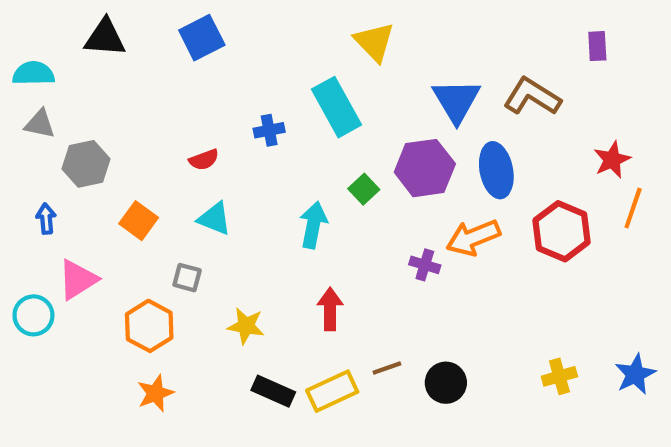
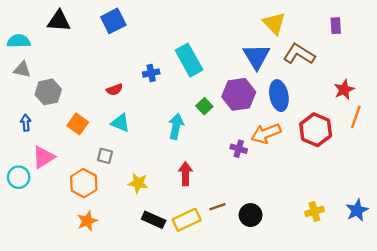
yellow triangle: (374, 42) -> (274, 23), moved

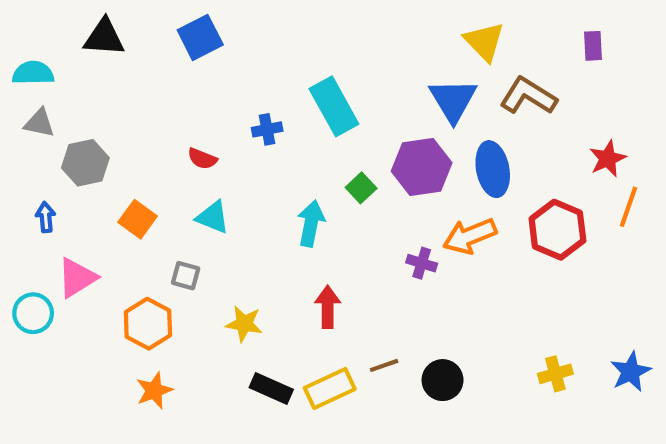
red semicircle: (114, 90) -> (202, 159), turned 42

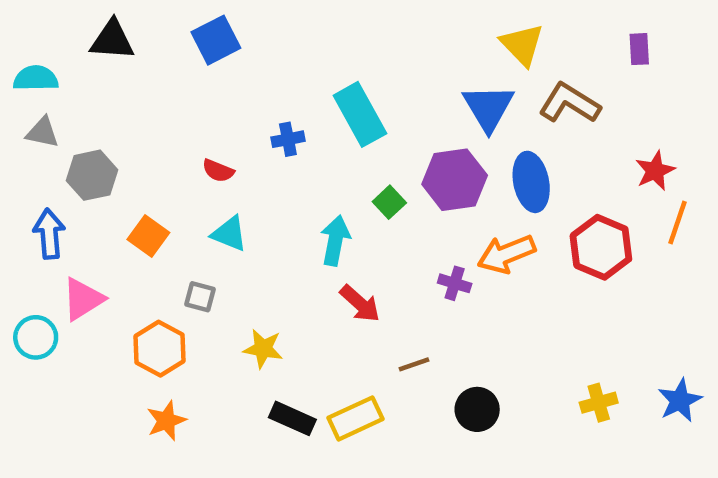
blue arrow: (46, 217) -> (49, 234), size x1.5
red arrow: (328, 307) -> (360, 304), moved, turned 132
brown line: (384, 365) -> (414, 364), moved

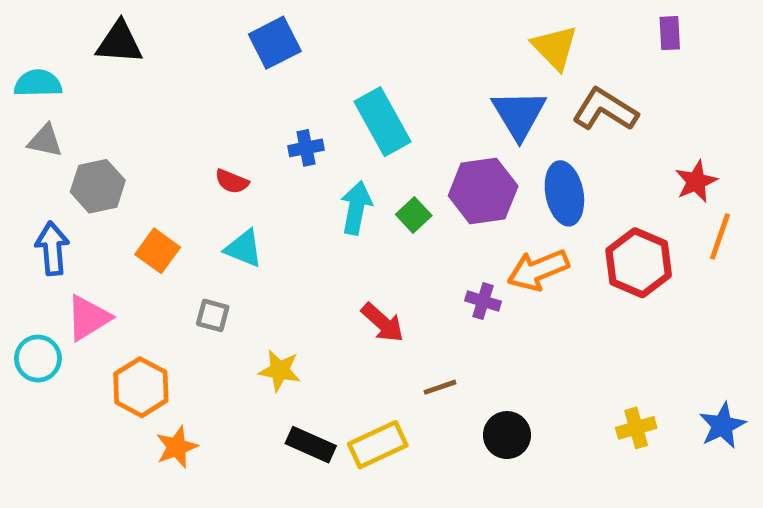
blue square: (216, 40) -> (275, 43), moved
purple rectangle: (639, 49) -> (670, 33), moved
cyan arrow: (335, 241) -> (356, 208), moved
orange hexagon: (160, 349) -> (141, 387), moved

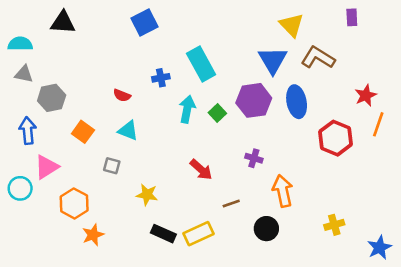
orange arrow: (538, 270) -> (283, 191), moved, turned 100
blue star: (722, 425) -> (379, 247), moved

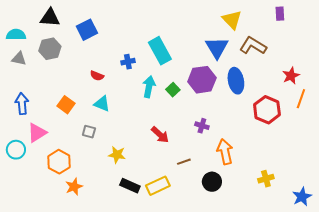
blue square: (145, 23) -> (87, 30), moved
gray hexagon: (52, 98) -> (50, 49), moved

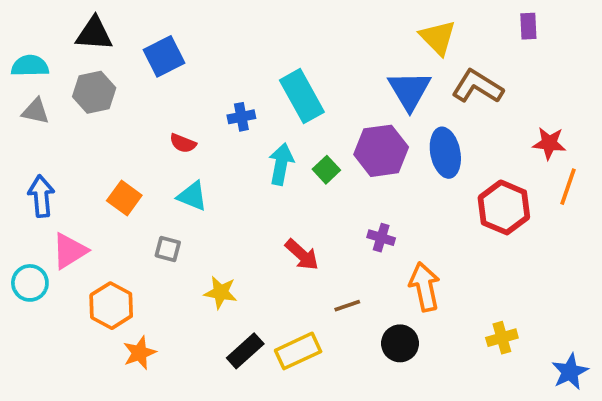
red star: (291, 76) -> (549, 143), turned 30
black rectangle: (130, 186) -> (245, 351), turned -66

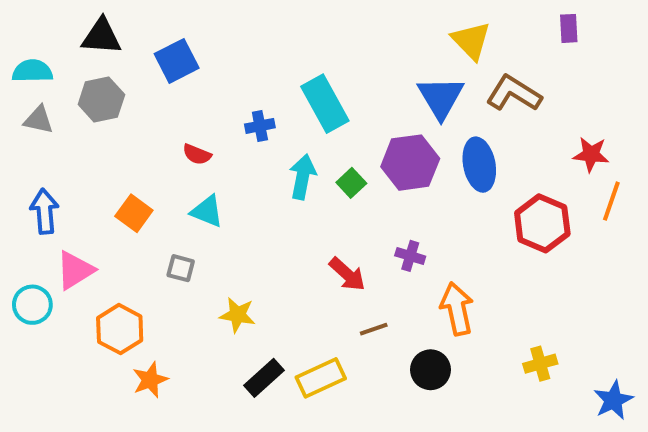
red arrow: (302, 255) -> (347, 274), moved

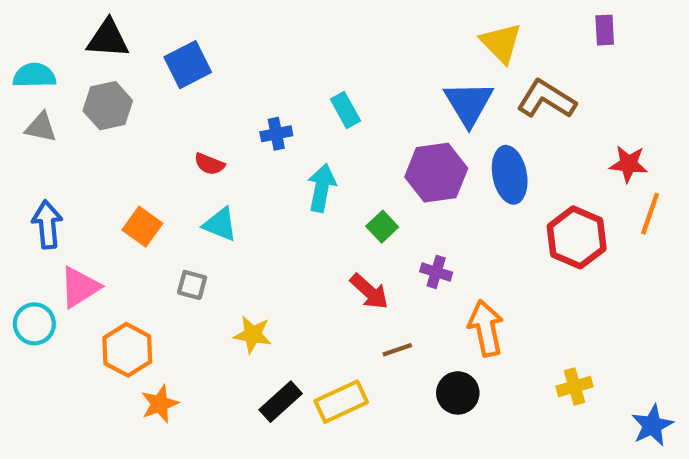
cyan rectangle: (325, 104) -> (345, 110), size x0.6
green square: (351, 183) -> (382, 227), moved

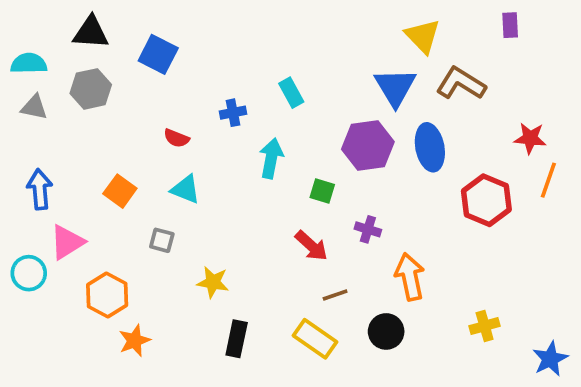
blue square: (188, 65) -> (158, 54), turned -36
green square: (382, 227) -> (322, 191), turned -30
black rectangle: (281, 402) -> (237, 339), turned -36
yellow rectangle: (341, 402) -> (315, 339), moved, turned 60

